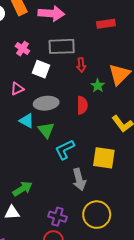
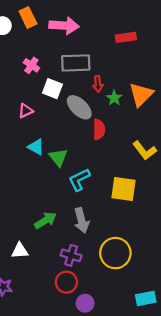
green star: (98, 86) -> (114, 98), moved
gray ellipse: (46, 103) -> (79, 107), moved, turned 50
gray arrow: (79, 180) -> (82, 220), moved
green arrow: (22, 189) -> (45, 220), moved

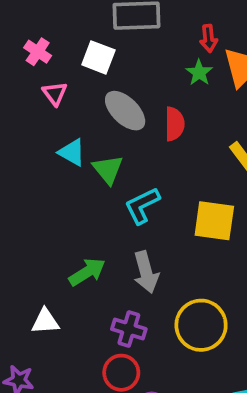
pink cross: (31, 65) -> (38, 52), moved
red arrow: (98, 84) -> (209, 38), moved
gray ellipse: (79, 107) -> (125, 111), moved
pink triangle: (26, 111) -> (55, 94), turned -42

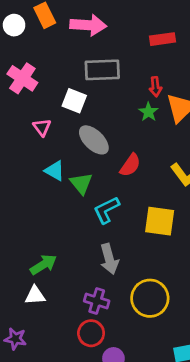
pink cross: (38, 52) -> (22, 78), moved, size x1.5
red semicircle: (174, 124) -> (130, 165), moved, turned 35
green arrow: (87, 272) -> (43, 265), moved

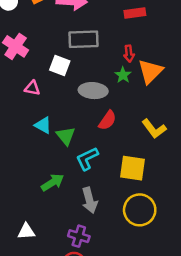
pink triangle: (42, 127) -> (32, 88), turned -42
gray ellipse: (94, 140) -> (93, 91), moved, turned -40
green arrow: (43, 265) -> (53, 182), moved
yellow circle: (150, 298) -> (140, 210), moved

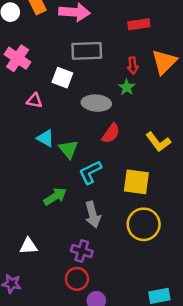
orange triangle: (150, 71) -> (164, 62), moved

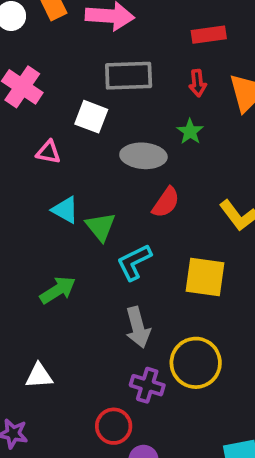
red arrow: (133, 65) -> (198, 83), moved
green arrow: (55, 196) -> (58, 290), moved
yellow circle: (144, 224) -> (196, 363), moved
purple cross: (82, 251) -> (147, 385), moved

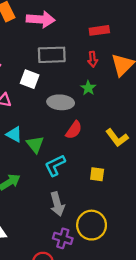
yellow square: (205, 277) -> (97, 174), size x0.6

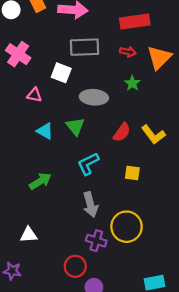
red rectangle: (99, 30) -> (135, 21), size x1.4
red arrow: (93, 59) -> (128, 52), turned -72
green star: (88, 88) -> (132, 83), moved
red semicircle: (74, 130) -> (122, 132), moved
green triangle: (35, 144) -> (75, 126), moved

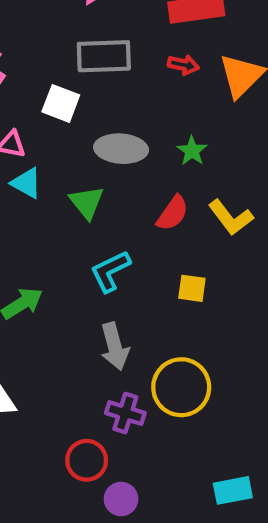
green star: (132, 83) -> (192, 151), moved
cyan triangle: (45, 131) -> (26, 183), moved

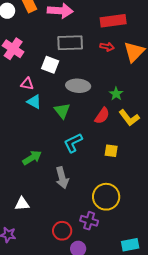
green star: (192, 151) -> (116, 94), moved
gray arrow: (115, 346) -> (62, 178), moved
purple cross: (125, 413) -> (89, 221), moved

